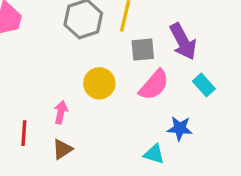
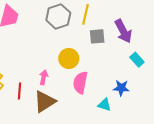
pink semicircle: (154, 85) -> (80, 83), moved, turned 150
brown triangle: (62, 149) -> (45, 101), size x1.6

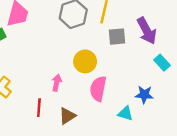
red line: (19, 91) -> (39, 108), moved
brown triangle: (45, 101) -> (67, 116), moved, size x0.7

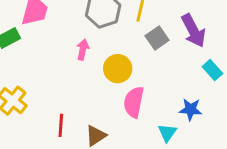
gray square: (117, 37) -> (157, 38), turned -30
pink arrow: (57, 83) -> (83, 50), moved
cyan triangle: (125, 114) -> (167, 133), turned 49

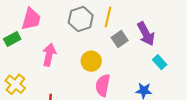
pink arrow: (83, 50) -> (49, 55), moved, size x1.5

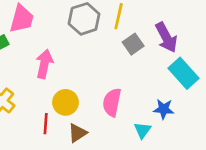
yellow circle: (91, 61) -> (65, 102), moved
cyan rectangle: (160, 62) -> (184, 73), size x1.6

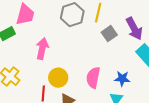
blue star: (164, 109) -> (122, 79), moved

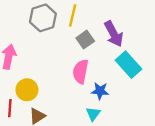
pink semicircle: (93, 78) -> (81, 72), moved

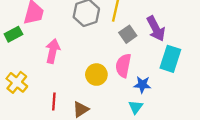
cyan rectangle: (129, 65) -> (170, 59), turned 60
yellow circle: (27, 90) -> (96, 75), moved

